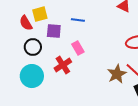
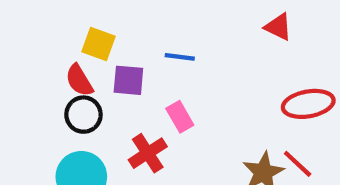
yellow square: (40, 14) -> (98, 44), turned 35
red semicircle: (26, 23) -> (79, 80), moved

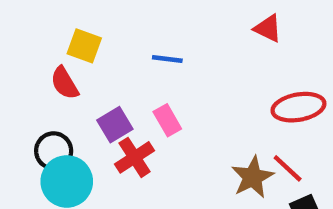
purple square: (128, 80) -> (115, 125), moved, turned -36
black circle: (83, 115) -> (54, 151), moved

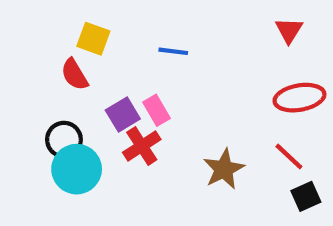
red triangle: (268, 28) -> (289, 30), moved, turned 36
pink rectangle: (167, 120) -> (156, 110), moved
brown star: (253, 177) -> (224, 169), moved

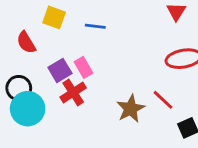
yellow square: (93, 39) -> (54, 17), moved
red line: (289, 156) -> (163, 100), moved

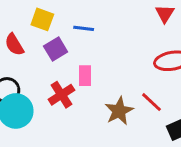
pink rectangle: (83, 67) -> (85, 76), moved, turned 30
purple square: (60, 70) -> (56, 49), moved

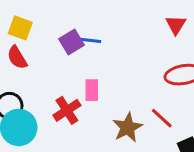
yellow square: (42, 19) -> (20, 28), moved
purple square: (56, 49) -> (72, 42), moved

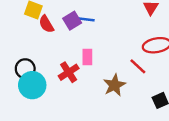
red semicircle: (17, 57) -> (46, 24), moved
red line: (162, 118) -> (138, 66), moved

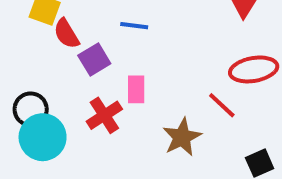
purple square: (72, 21) -> (94, 60), moved

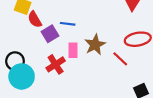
blue line: (134, 26) -> (68, 24), moved
brown star: (182, 137) -> (95, 45), moved

